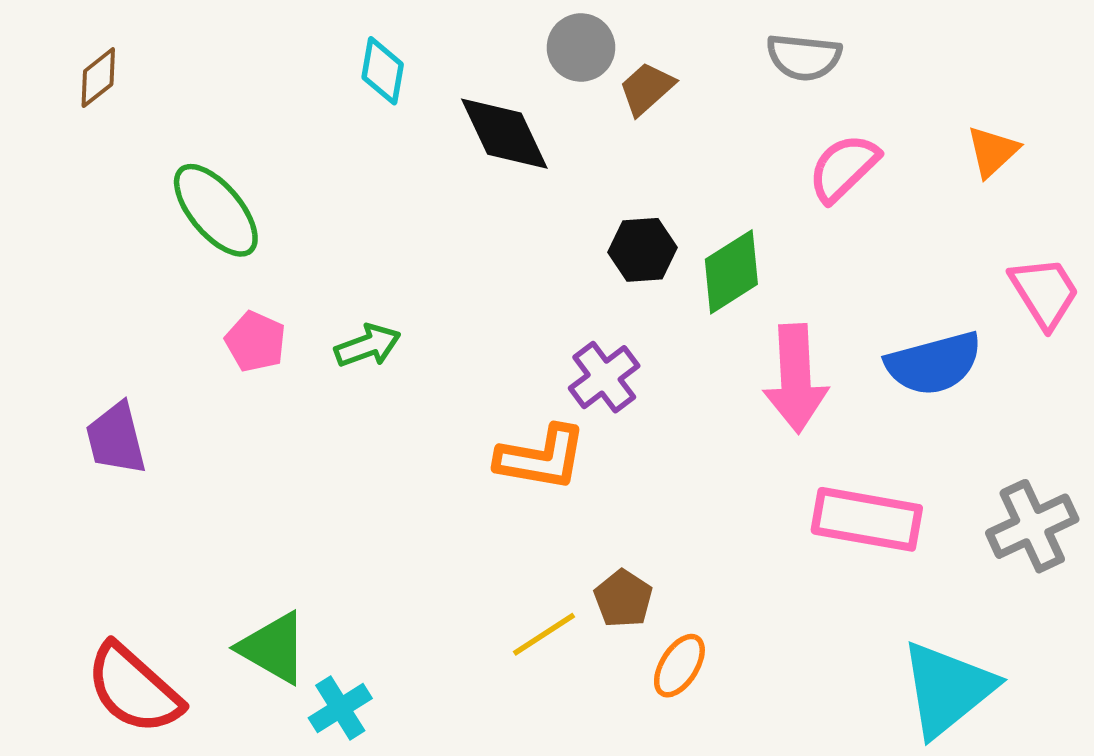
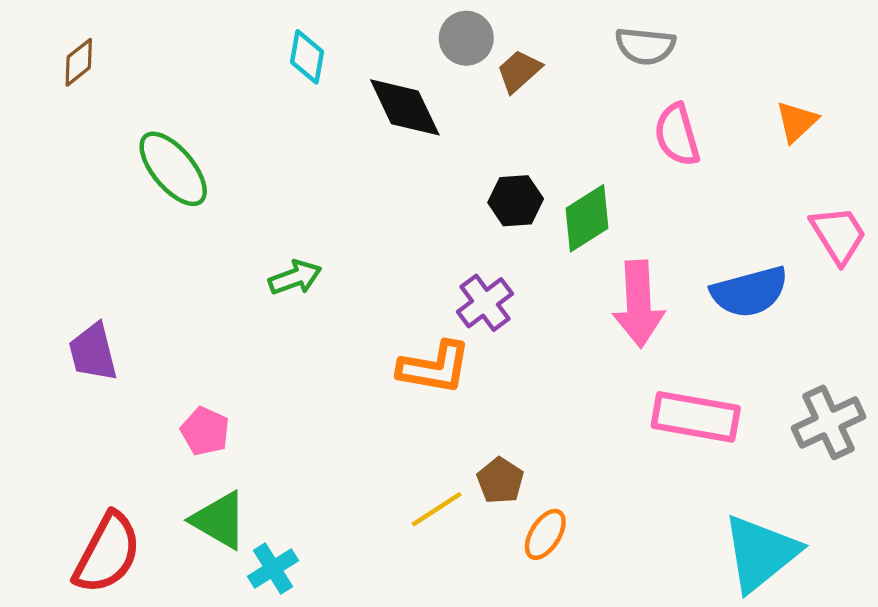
pink semicircle: (844, 168) -> (677, 135), turned -62
pink pentagon: (255, 342) -> (205, 431), moved
red semicircle: (134, 689) -> (107, 553), turned -104

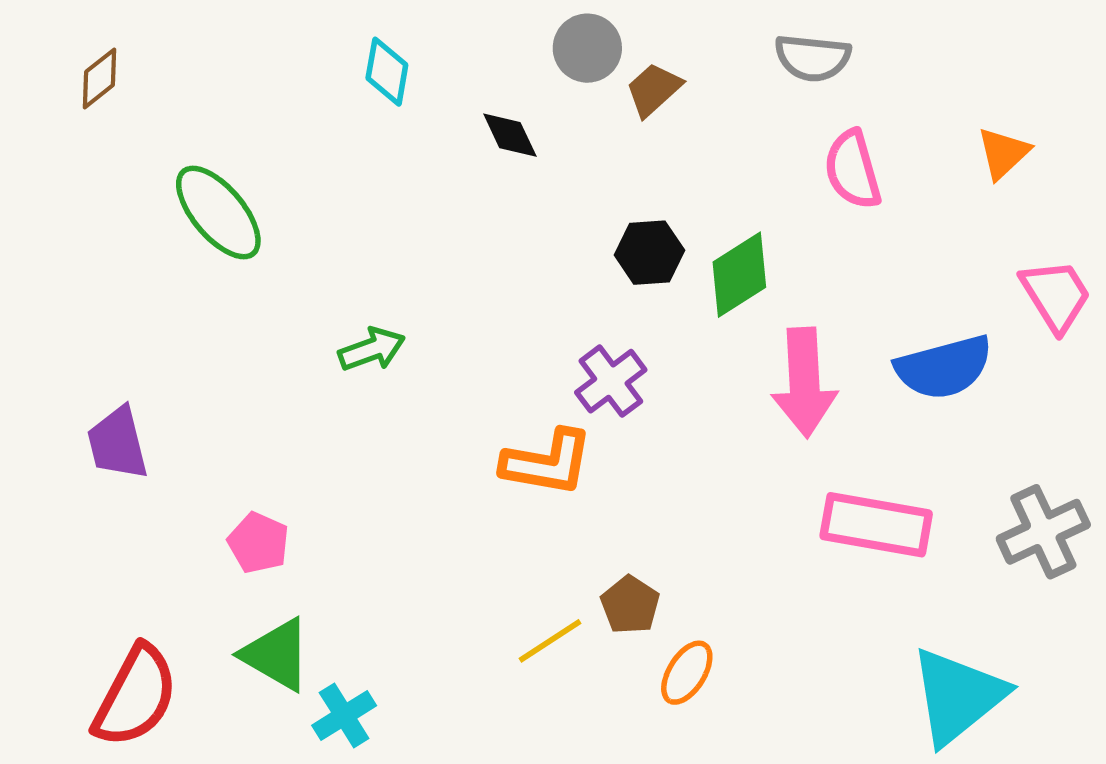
black diamond: (405, 107) -> (510, 135), size x0.6

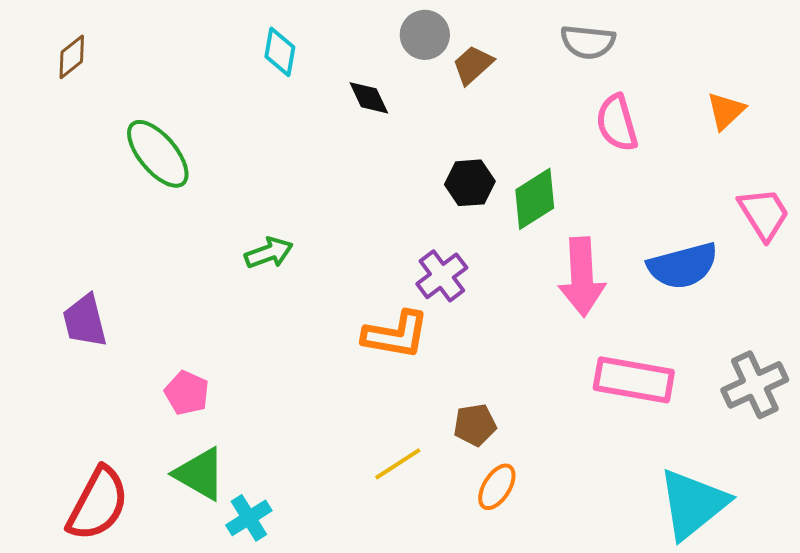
brown pentagon: (630, 605) -> (475, 425), moved, turned 30

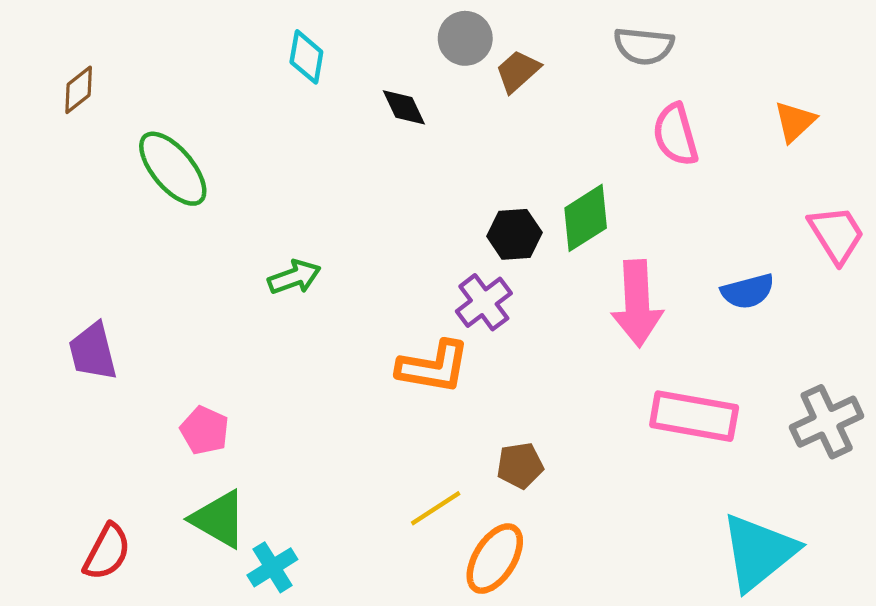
brown diamond: (72, 57) -> (79, 90), moved
black hexagon: (470, 183) -> (514, 234), moved
blue semicircle: (683, 266) -> (748, 291), size x0.7
orange ellipse: (497, 487) -> (495, 559), moved, size x1.4
red semicircle: (98, 504) -> (107, 552), size x0.7

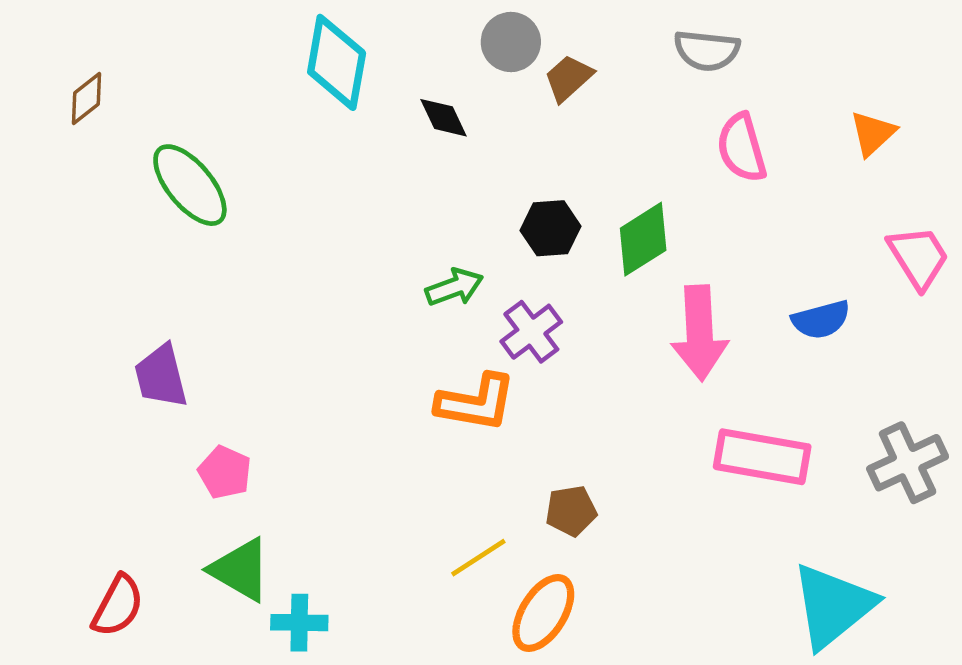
cyan diamond: (306, 57) -> (337, 62), size x1.6
black hexagon: (514, 234) -> (551, 228), moved
green arrow: (294, 277) -> (454, 287), moved
purple trapezoid: (93, 352) -> (161, 376), moved
cyan cross: (272, 567) -> (299, 623), turned 33

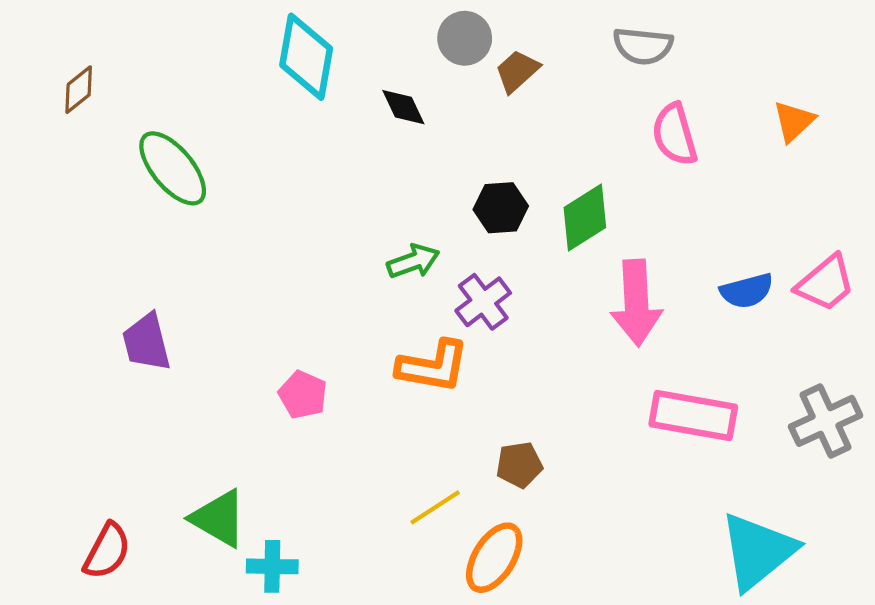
pink trapezoid: (918, 257) -> (826, 283), moved, turned 82
pink pentagon: (225, 472) -> (303, 395), moved

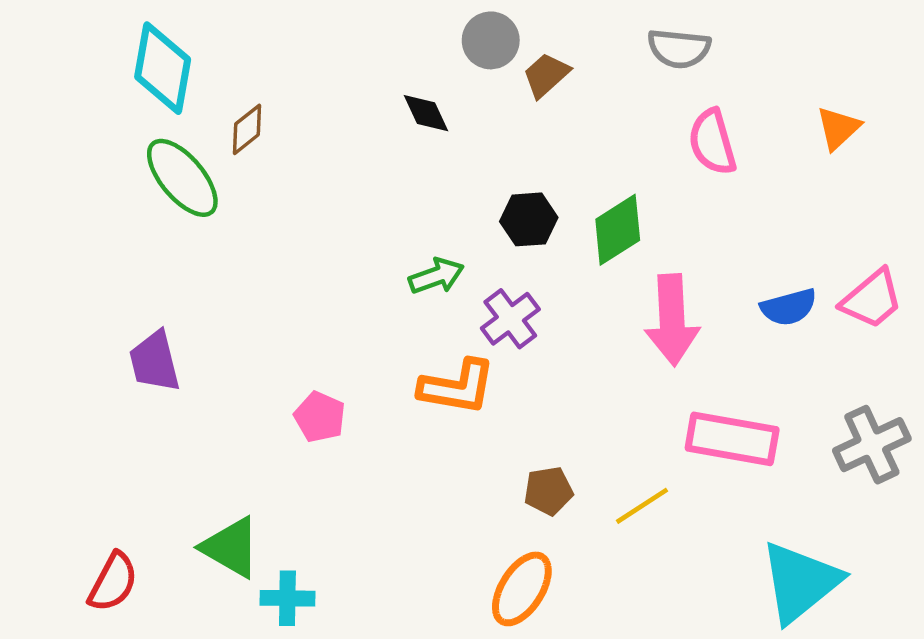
cyan diamond: (306, 57) -> (163, 68), moved
brown diamond: (79, 90) -> (247, 129), moved
yellow line: (435, 507) -> (642, 506), moved

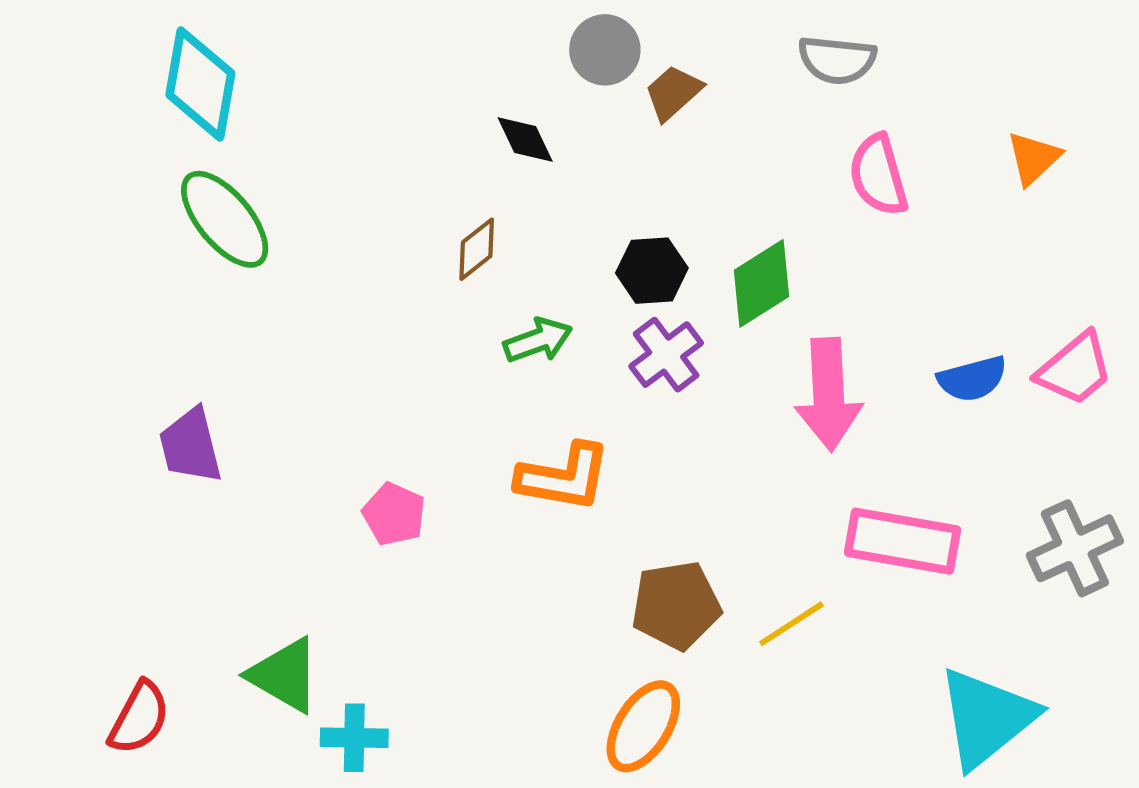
brown diamond: (247, 129) -> (477, 249), moved
purple cross: (510, 319) -> (666, 355), moved
brown pentagon: (548, 491) -> (676, 605), size x1.5

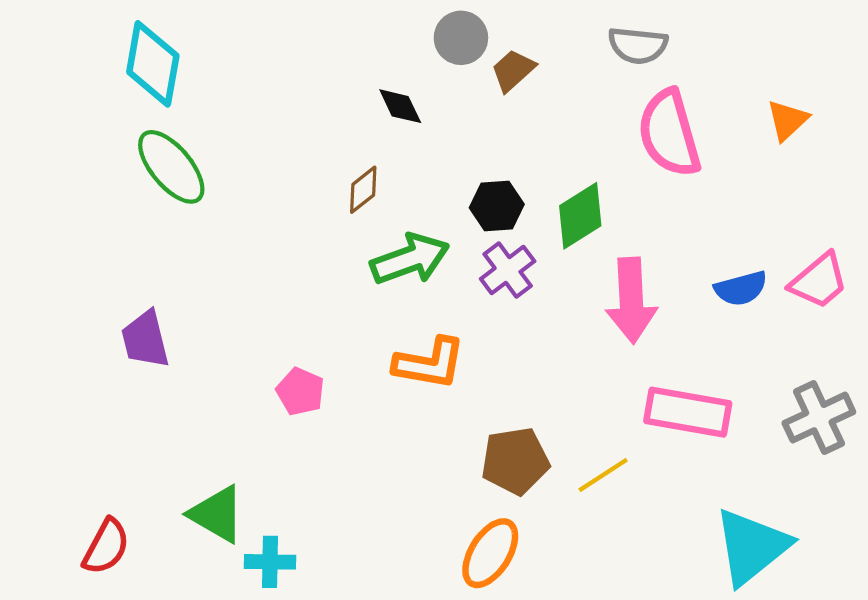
pink semicircle: (878, 175) -> (669, 133), size x1.4
green arrow: (538, 340) -> (410, 259), size x1.5

